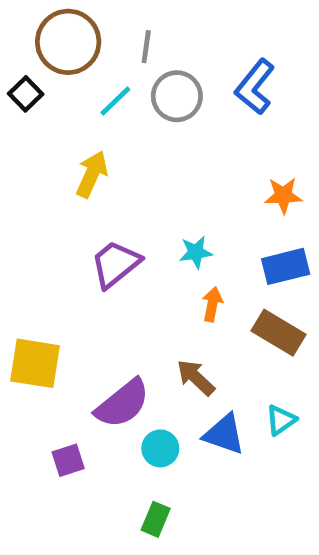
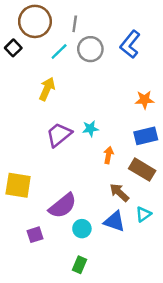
cyan star: (196, 252) -> (90, 129), moved
brown arrow: (196, 378) -> (119, 192), moved

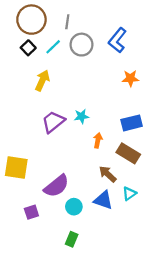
black square: (13, 48) -> (28, 48), moved
orange star: (145, 100) -> (130, 78), moved

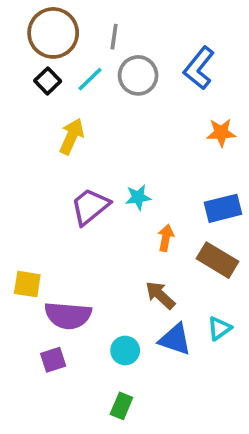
yellow square: (16, 167) -> (27, 284), size x0.7
brown arrow: (108, 174) -> (160, 295), moved
purple semicircle: (56, 186) -> (68, 315), moved, turned 44

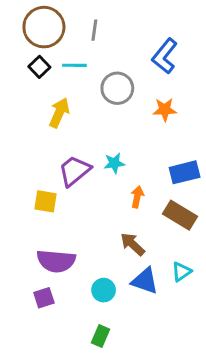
gray circle: (138, 75) -> (117, 88), moved
cyan line: (90, 79) -> (74, 65), turned 45
orange star: (221, 133) -> (165, 110), moved
yellow square: (27, 284) -> (45, 201), moved

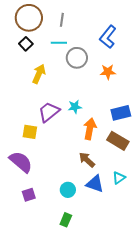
cyan line: (74, 65) -> (59, 43), moved
orange arrow: (137, 197) -> (90, 129), size x1.5
purple semicircle: (56, 261) -> (21, 162), moved, turned -145

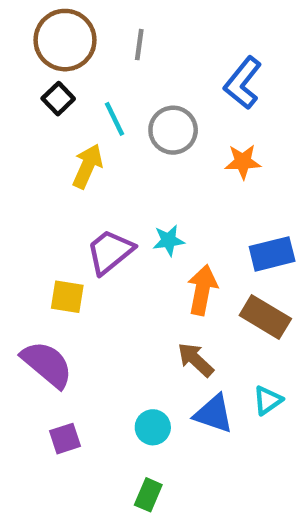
cyan line: (59, 43) -> (115, 119), moved, turned 63

